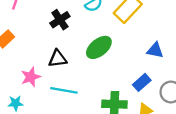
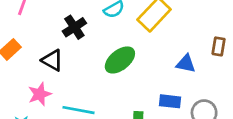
black triangle: (58, 59) -> (52, 60), moved, turned 36
blue rectangle: (142, 82) -> (170, 101), turned 48

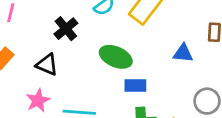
green ellipse: (120, 60) -> (116, 57), turned 68
blue rectangle: (170, 101) -> (135, 85), moved

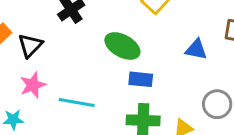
black triangle: (47, 65) -> (30, 45), moved, turned 45

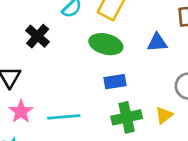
green ellipse: (122, 46) -> (106, 44), moved

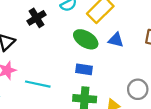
blue triangle: (157, 42) -> (116, 40), moved

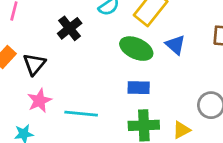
blue triangle: (116, 40) -> (175, 45), turned 35

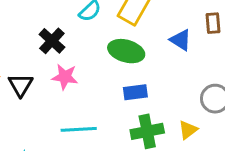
blue triangle: (175, 45) -> (181, 40), moved
pink star: (39, 101) -> (65, 77), moved, turned -30

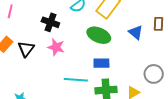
black cross: (52, 41) -> (50, 22), turned -30
cyan line: (79, 129) -> (76, 80), moved

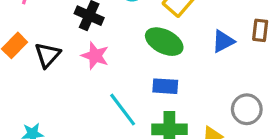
blue triangle: (136, 32) -> (223, 41), turned 49
cyan line: (76, 80) -> (123, 110), turned 45

